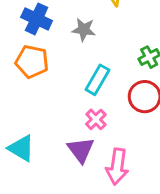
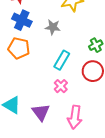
purple triangle: (81, 150) -> (41, 112), moved

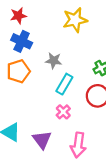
gray star: (53, 27) -> (54, 61), moved
orange pentagon: (19, 48) -> (18, 71), turned -30

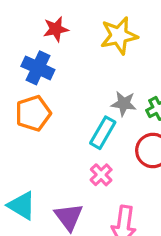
red star: (18, 16) -> (56, 29), moved
gray star: (54, 61) -> (124, 104), moved

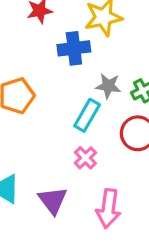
blue cross: (38, 68) -> (74, 48), moved, turned -32

